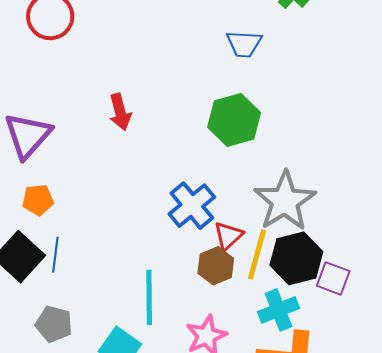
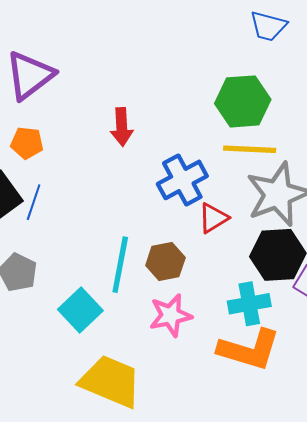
red arrow: (120, 112) -> (122, 127), moved
yellow line: (257, 254) -> (250, 149), moved, turned 66
brown hexagon: (216, 266) -> (165, 262), moved

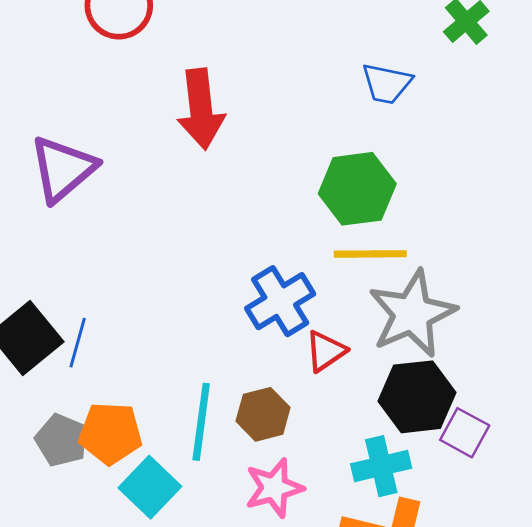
red arrow: (122, 127) -> (201, 109), moved, size x1.5
orange pentagon: (27, 143) -> (110, 433), moved, size x1.4

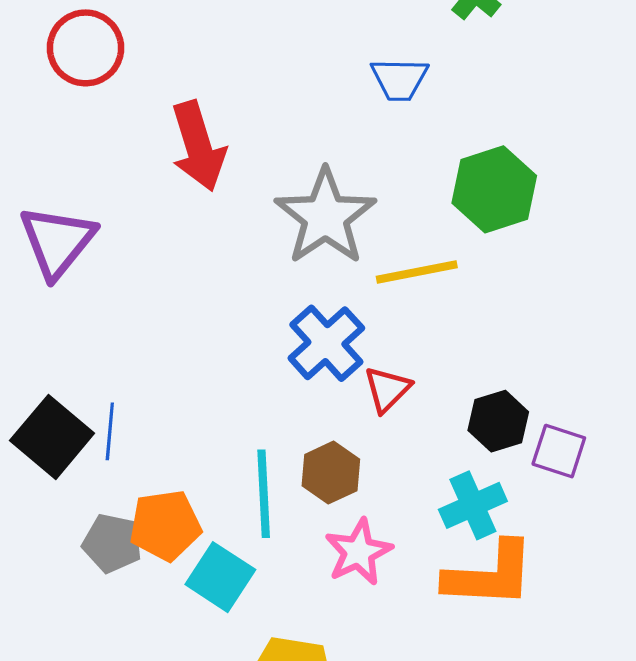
green hexagon: (357, 189) -> (494, 189), moved
gray star: (412, 314) -> (325, 217), moved
black hexagon: (417, 397) -> (498, 421), size x0.7

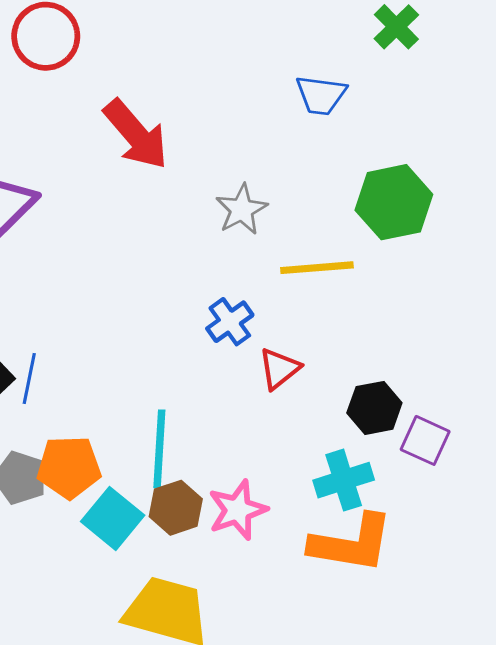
red arrow: (198, 146) -> (136, 134), turned -30
gray star: (325, 217) -> (242, 210), size x0.6
blue cross: (326, 343) -> (230, 322), size x0.7
brown hexagon: (331, 473) -> (176, 508), moved

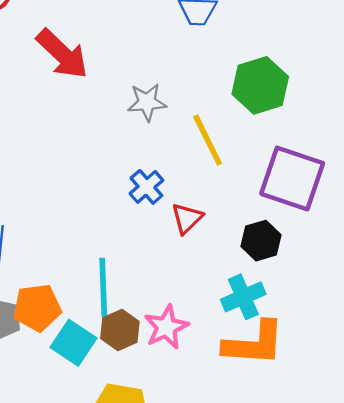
gray star: (242, 210) -> (147, 102), turned 30
yellow line: (317, 268) -> (208, 140), turned 74
purple square: (425, 440) -> (292, 178), moved, size x1.8

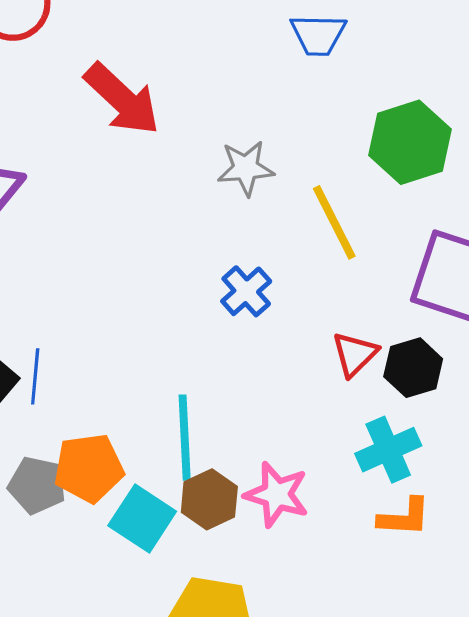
red triangle: (187, 218) -> (355, 354), moved
pink star: (166, 327) -> (277, 495), turned -30
orange L-shape: (254, 343) -> (404, 517), size x0.6

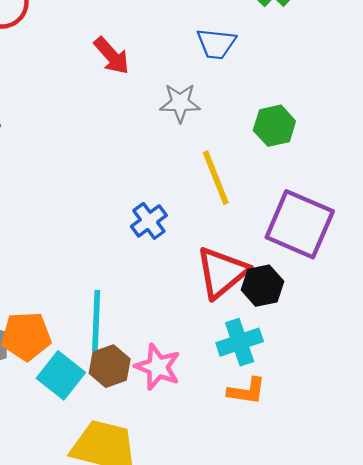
red arrow: (122, 99) -> (112, 56), moved, size x0.7
green hexagon: (410, 142) -> (274, 126), size x0.7
gray star: (246, 168) -> (180, 103), moved
red triangle: (355, 354) -> (222, 272), size x1.6

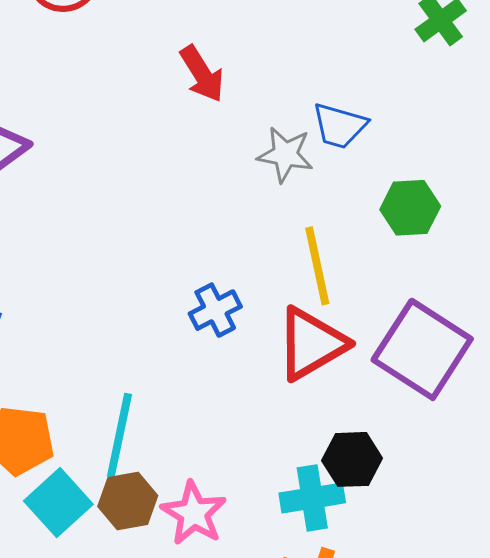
blue trapezoid: (216, 44) -> (340, 126), moved
red triangle: (222, 272) -> (311, 344), moved
black hexagon: (262, 286) -> (352, 459), moved

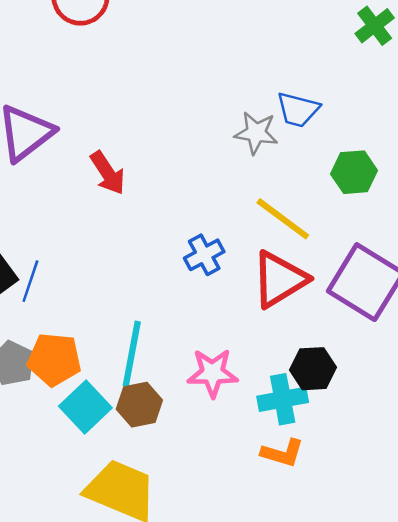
red arrow: (202, 74) -> (108, 173), moved
yellow line: (317, 266) -> (283, 219), turned -40
pink star: (194, 513) -> (213, 373), moved, turned -30

